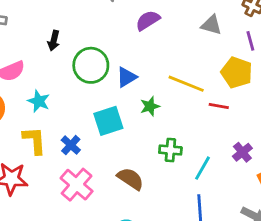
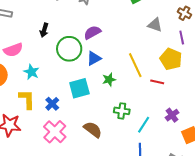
purple semicircle: (148, 20) -> (92, 32), moved
yellow line: (186, 84) -> (135, 65), turned 40

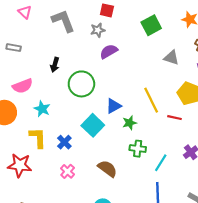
purple semicircle: (92, 32) -> (109, 51), moved
blue triangle: (94, 58) -> (114, 106), moved
green star: (109, 80) -> (130, 123), moved
cyan square: (79, 88) -> (93, 125), turned -30
pink cross: (55, 132) -> (68, 171), size x0.6

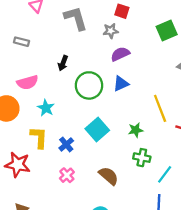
blue triangle: (114, 106) -> (121, 84), moved

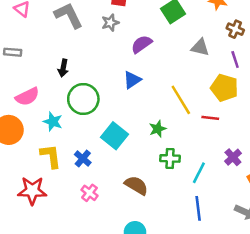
purple semicircle: (120, 54) -> (142, 44), moved
green circle: (89, 85) -> (83, 99), moved

